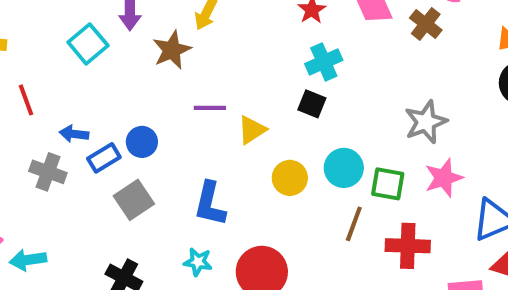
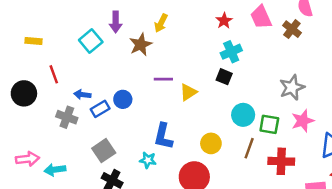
yellow circle: (290, 178) -> (211, 143), moved
gray square: (134, 200) -> (104, 151), moved
cyan star: (198, 262) -> (148, 160), moved

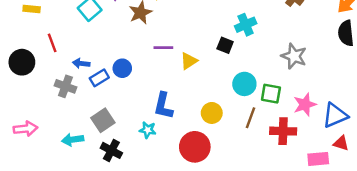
cyan cross: (231, 52) -> (246, 25), moved
gray star: (292, 87) -> (294, 56), turned -30
pink star: (303, 121) -> (305, 105), moved
cyan arrow: (55, 170) -> (73, 140), moved

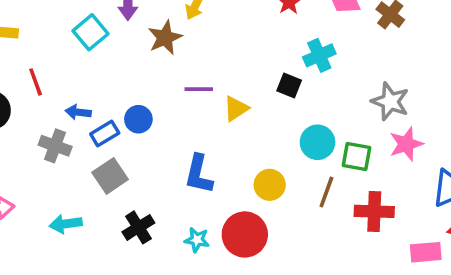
pink star: (305, 105) -> (406, 144), moved
gray square: (103, 120) -> (110, 176), moved
cyan star: (148, 130) -> (197, 240), moved
black cross: (111, 150) -> (138, 227), moved, turned 30

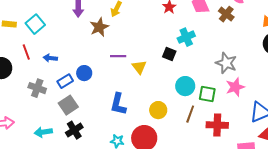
cyan square: (91, 32) -> (35, 24), moved
yellow triangle: (236, 109) -> (139, 67), turned -35
blue arrow: (78, 112) -> (50, 58), moved
black cross: (138, 227) -> (74, 130), moved

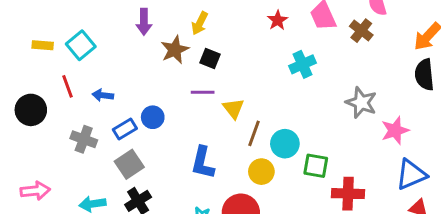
black square: (169, 54) -> (210, 58), moved
cyan circle: (185, 86) -> (285, 144), moved
pink star: (235, 87) -> (395, 130), moved
green square: (207, 94) -> (316, 166), moved
brown line: (190, 114) -> (254, 133), moved

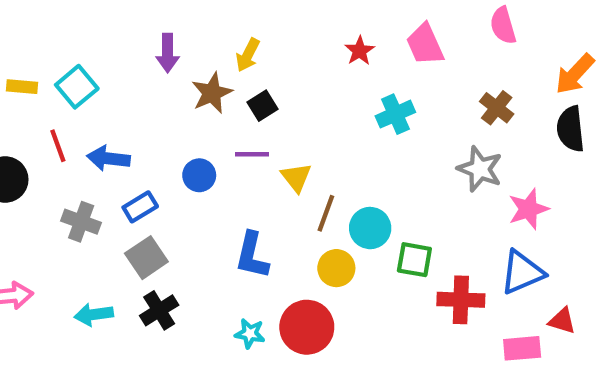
brown cross: (361, 31) -> (497, 108), moved
black square: (210, 58) -> (263, 106), turned 36
blue arrow: (103, 95) -> (108, 158), size x1.4
blue circle: (153, 117) -> (199, 175), moved
blue triangle: (411, 175) -> (522, 272), moved

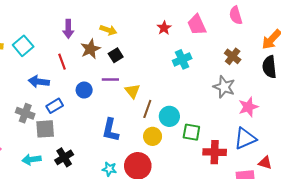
yellow arrow: (248, 55) -> (108, 30), turned -98
red line: (58, 146) -> (62, 62), moved
gray square: (146, 258) -> (45, 129), moved, turned 30

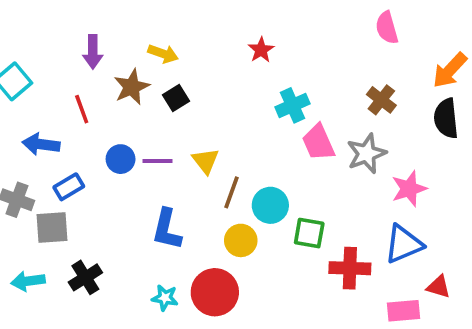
pink trapezoid: (197, 25) -> (318, 142), moved
purple line: (110, 79) -> (158, 161), moved
gray star: (224, 87) -> (367, 154), turned 30

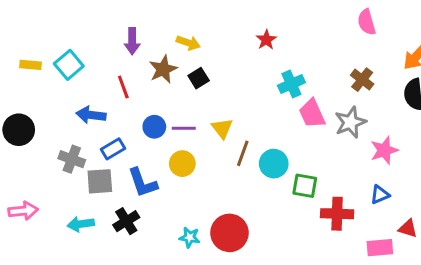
blue L-shape: (167, 229) -> (143, 183), moved, turned -32
yellow circle: (241, 240) -> (182, 164), moved
blue triangle: (403, 244) -> (380, 195), size x0.6

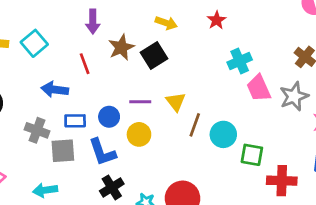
yellow arrow: (188, 43) -> (166, 23), moved
black square: (199, 78) -> (154, 56), size x1.4
blue circle: (154, 127) -> (109, 117), moved
blue rectangle: (113, 149) -> (75, 121), turned 30
black cross: (126, 221) -> (112, 187), moved

